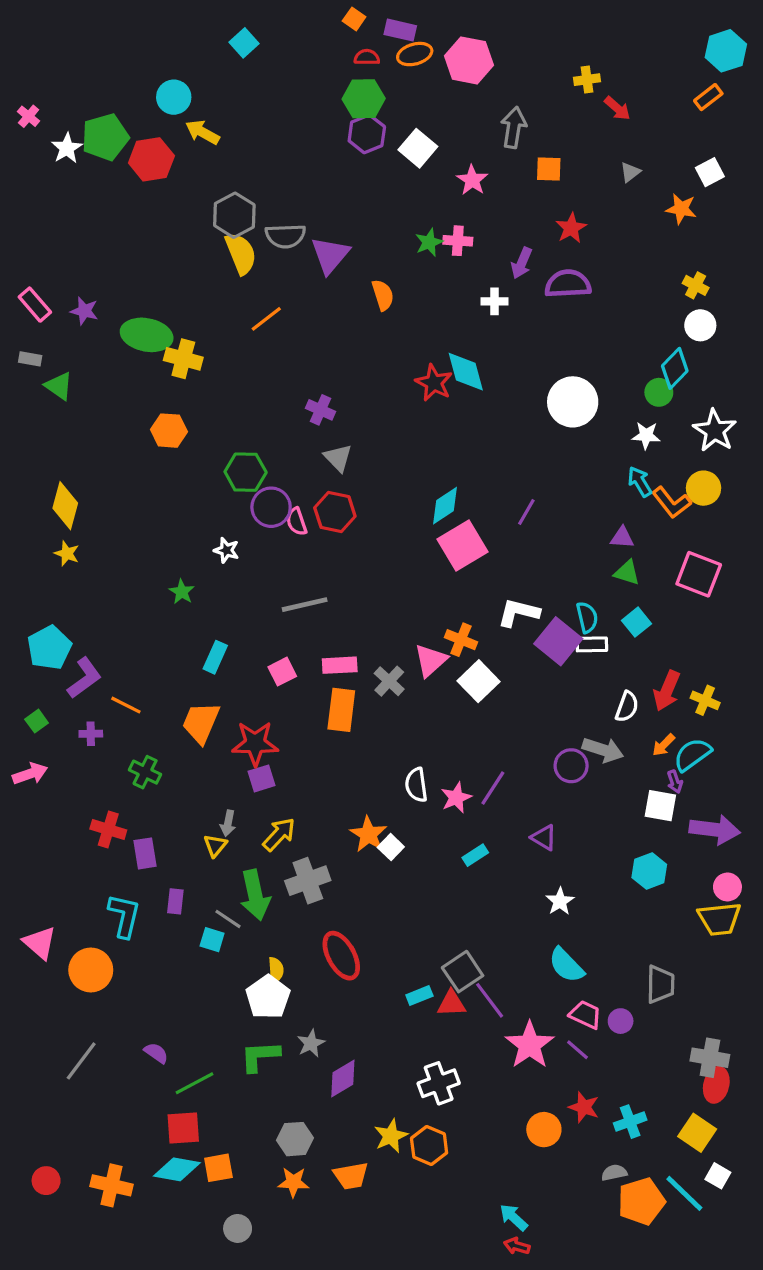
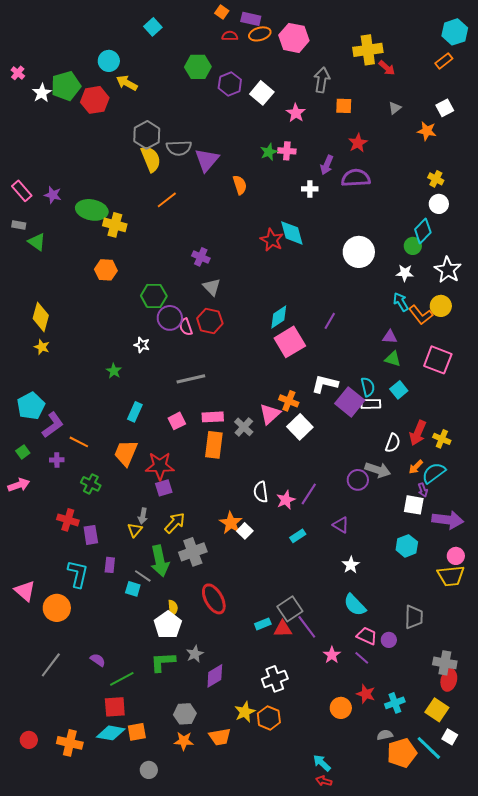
yellow cross: (587, 80) -> (368, 50), size x1.8
green hexagon: (364, 99) -> (198, 67), moved
pink star: (530, 1045) -> (332, 655), size x0.6

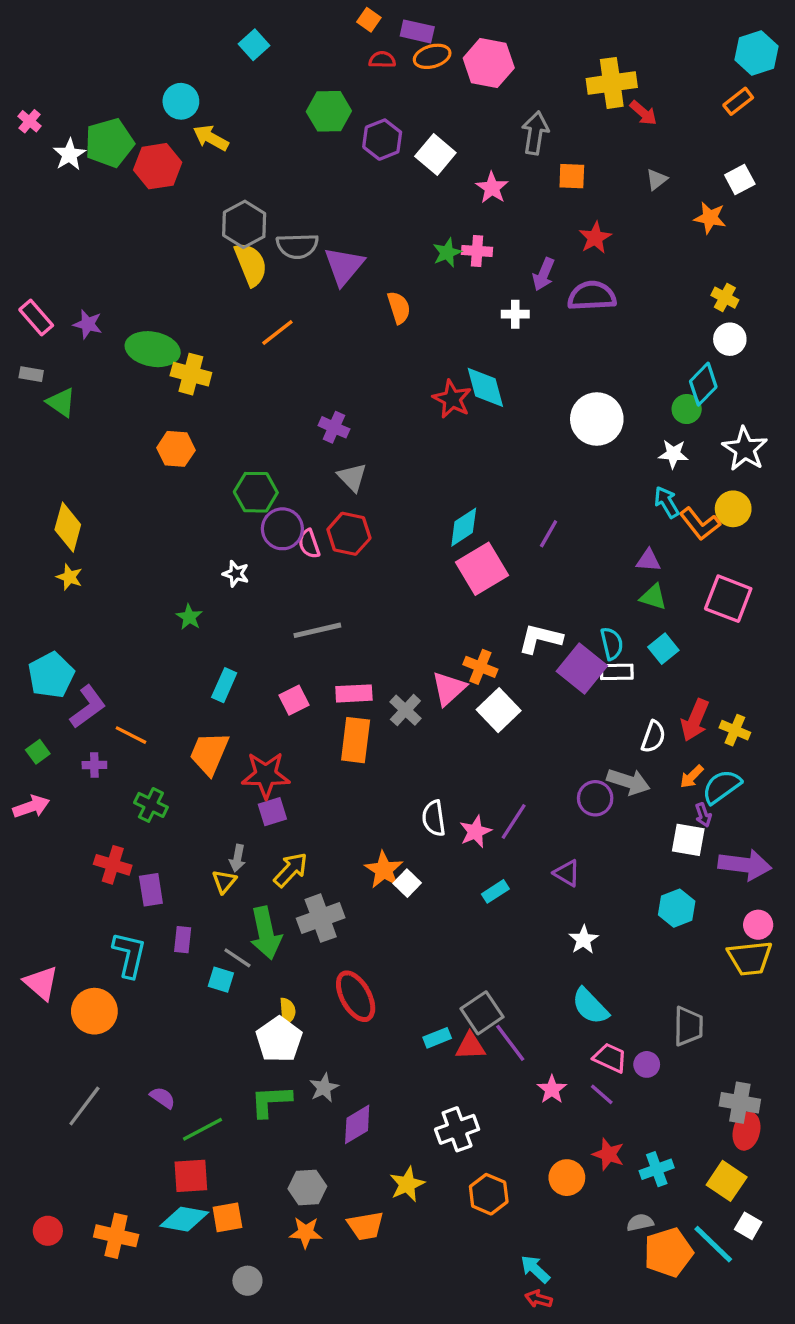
orange hexagon: (269, 718) -> (489, 1194), moved

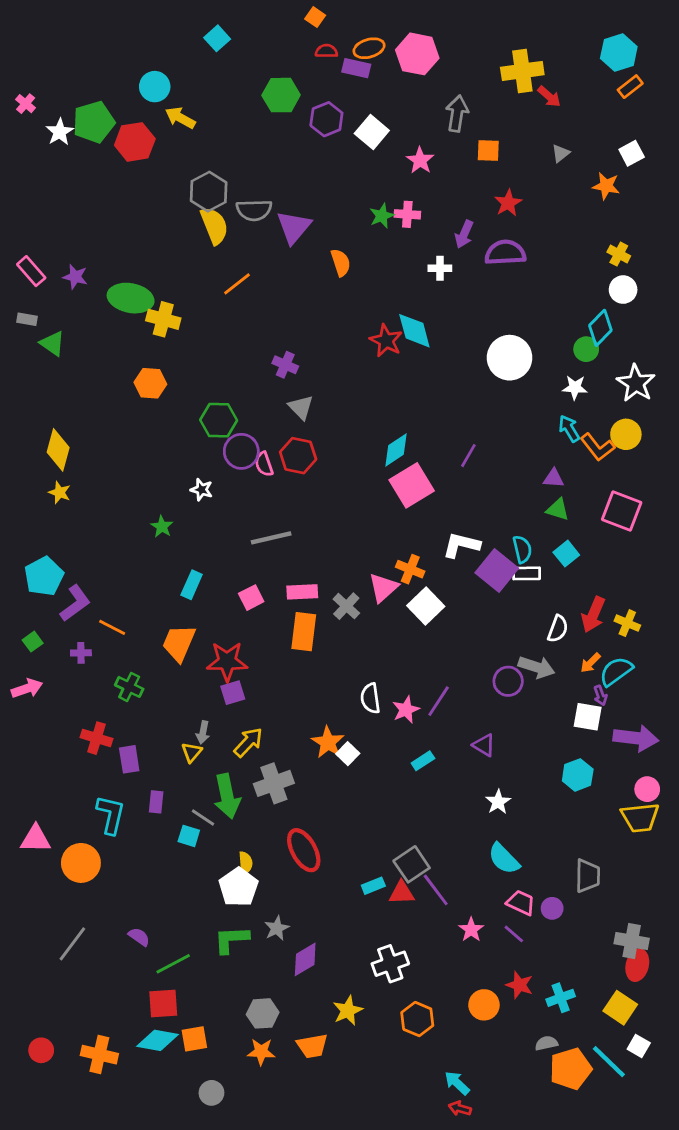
purple rectangle: (417, 31) -> (356, 68), moved
cyan hexagon: (756, 53) -> (619, 53), moved
pink triangle: (41, 983) -> (35, 839), turned -40

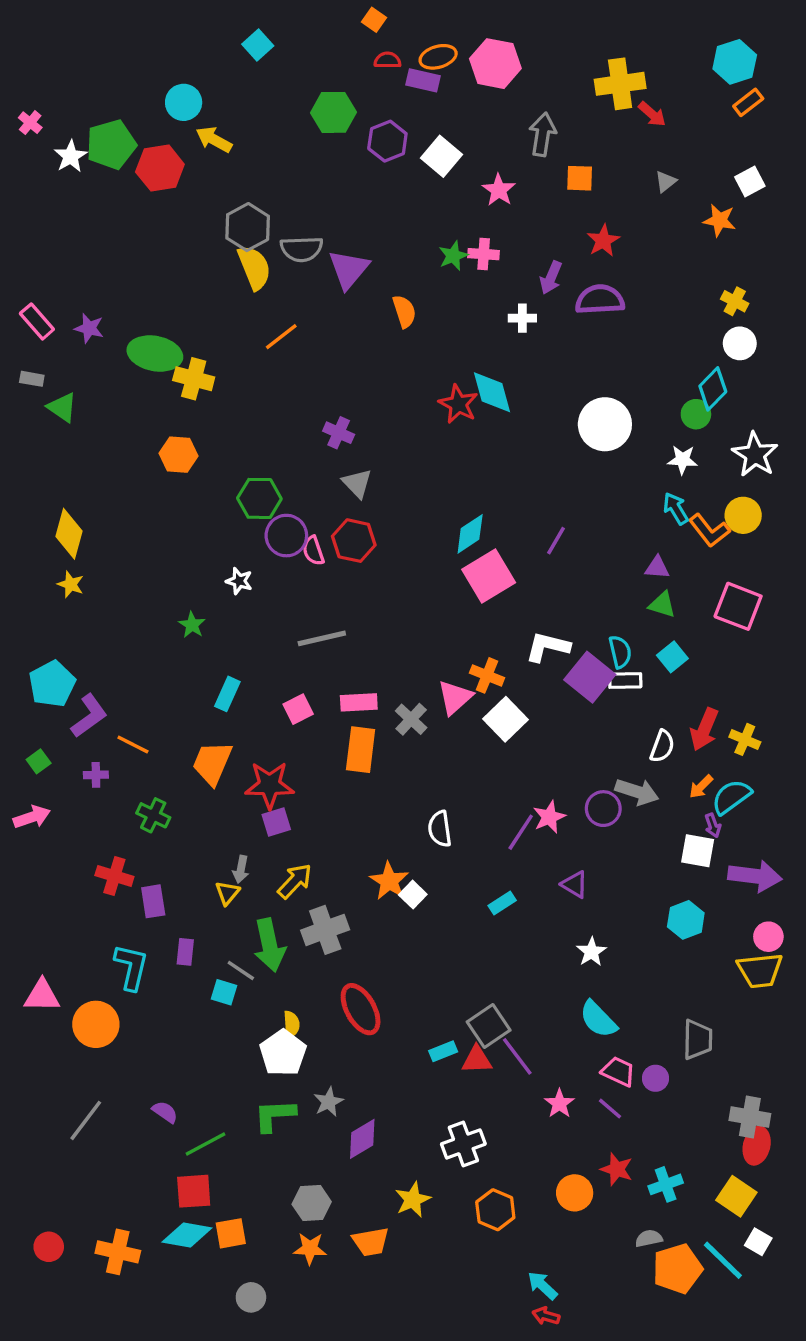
pink star: (406, 710) -> (549, 817), moved

